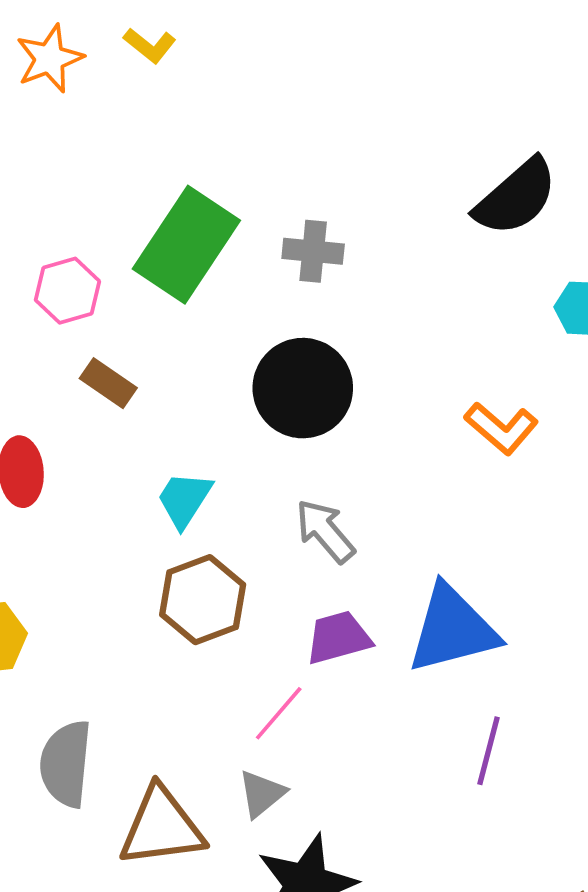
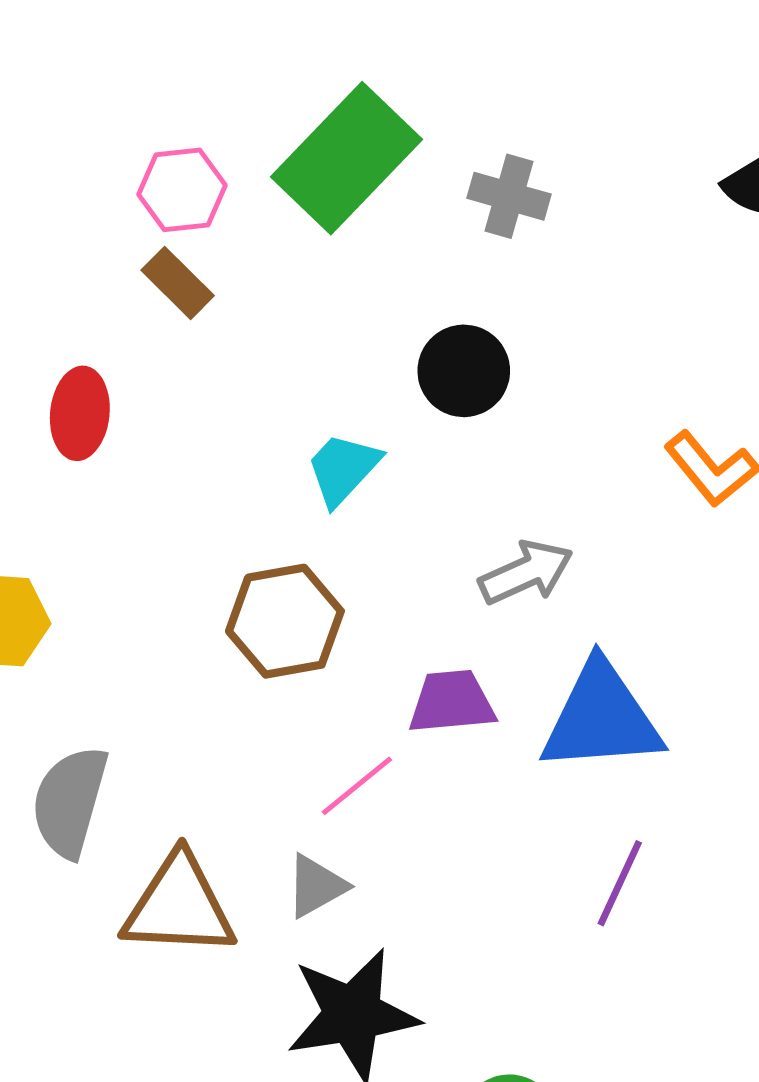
brown rectangle: (108, 383) -> (178, 283), moved
black circle: (303, 388) -> (464, 371), size x0.7
cyan trapezoid: (184, 499) -> (343, 469), moved
gray arrow: (325, 531) -> (526, 572), moved, turned 96

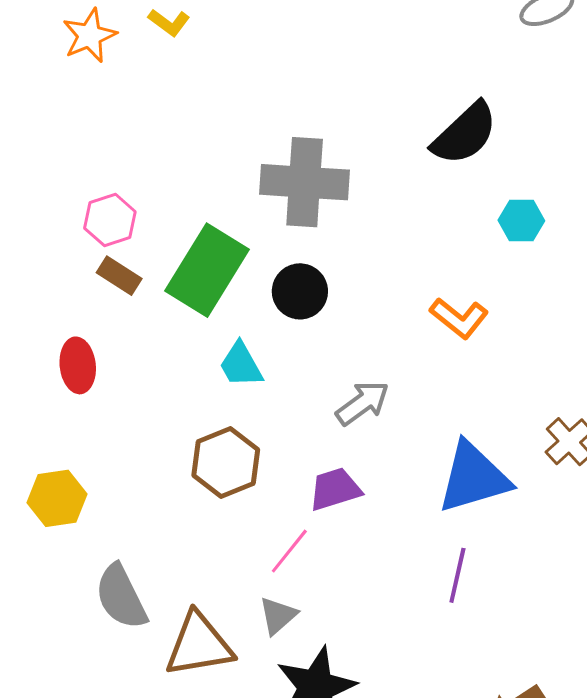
green rectangle: (347, 158) -> (207, 270), moved
gray cross: (509, 196) -> (305, 182), size x1.8
cyan trapezoid: (343, 469) -> (241, 365), turned -60
blue triangle: (601, 718) -> (474, 478), moved
gray semicircle: (70, 802) -> (121, 597), turned -30

